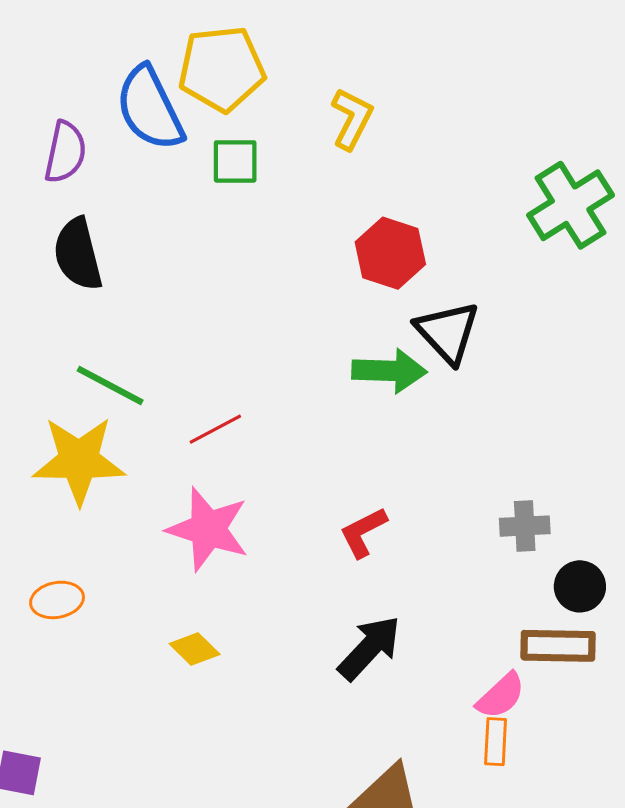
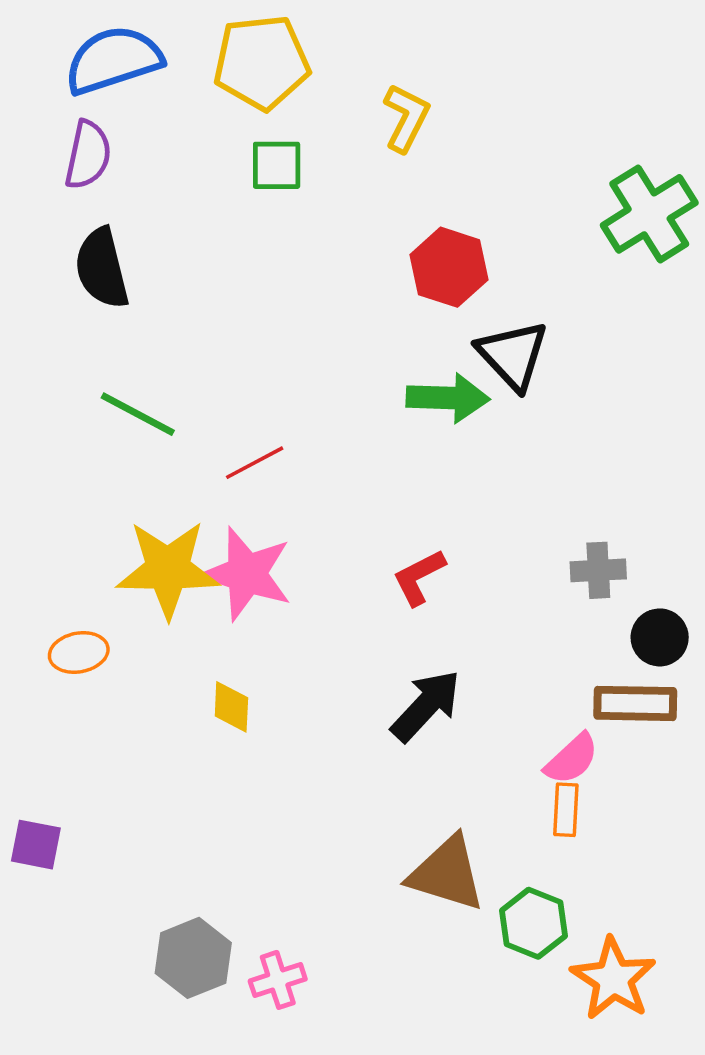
blue semicircle: (150, 108) -> (113, 60), moved, turned 98
yellow star: (79, 460) -> (168, 569), moved
yellow diamond: (195, 649) -> (231, 707), turned 48

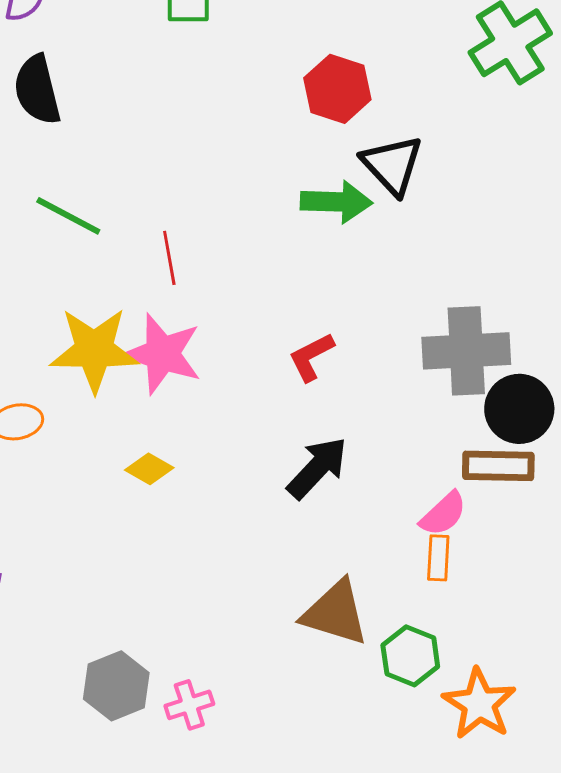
red line: (255, 463) -> (169, 258), turned -72
gray cross: (598, 570) -> (466, 351), size x1.8
black circle: (660, 637) -> (519, 409), size x1.4
yellow diamond: (231, 707) -> (149, 469), turned -63

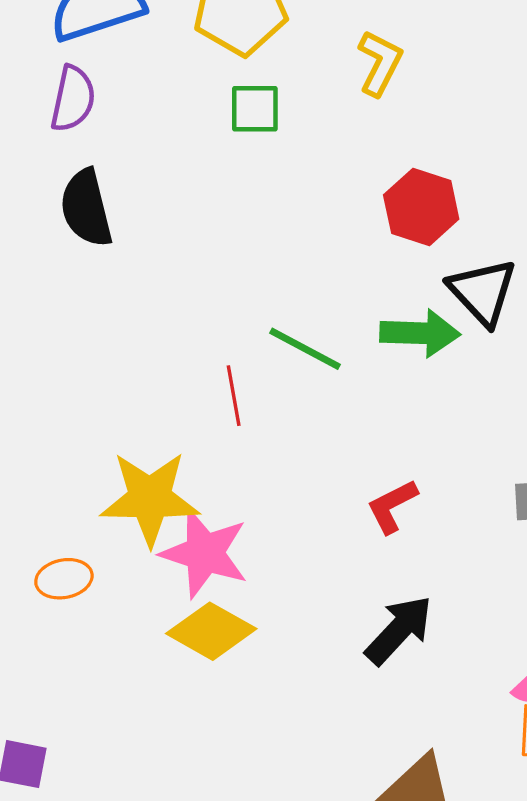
green line: (68, 216) -> (305, 349), moved
pink star: (162, 354) -> (205, 553), moved
yellow diamond: (149, 469) -> (211, 631), size x1.6

